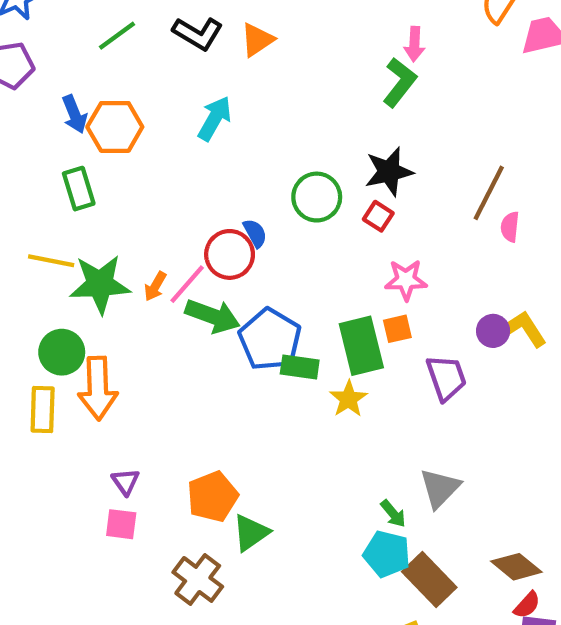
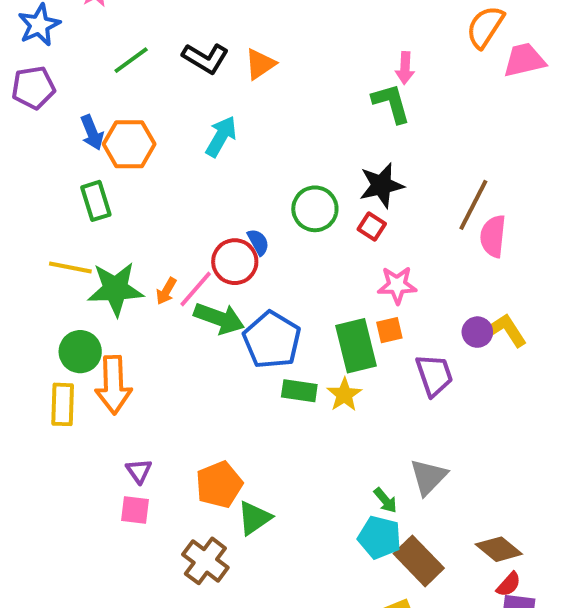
green L-shape: (400, 82) -> (391, 103), turned -54
pink semicircle: (510, 227) -> (493, 236), size x1.5
green rectangle: (300, 367) -> (299, 391), moved

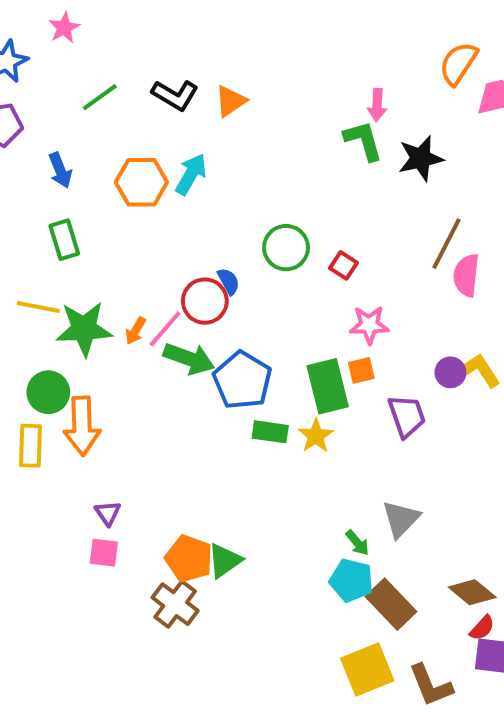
orange hexagon: (129, 144) -> (141, 182), moved
black star: (381, 185) -> (421, 158), moved
orange pentagon: (219, 485) -> (189, 559), moved, turned -30

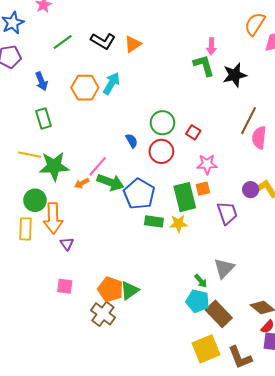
red circle: (205, 301) -> (161, 151), moved
orange arrow: (135, 331) -> (82, 183), moved, turned 32
yellow star: (316, 436) -> (178, 224), turned 30
purple triangle: (108, 513) -> (67, 244), moved

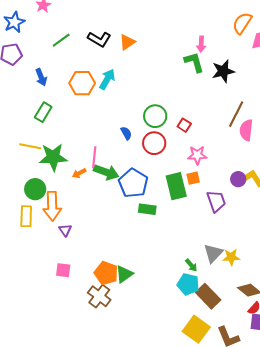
green rectangle: (44, 118) -> (43, 112), turned 48
pink line: (98, 166) -> (94, 157), turned -35
yellow star: (178, 224) -> (231, 257), moved
yellow square: (206, 349) -> (196, 329), turned -32

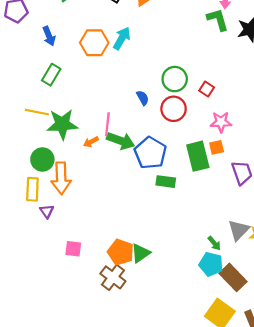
purple triangle: (65, 230) -> (47, 211), moved

